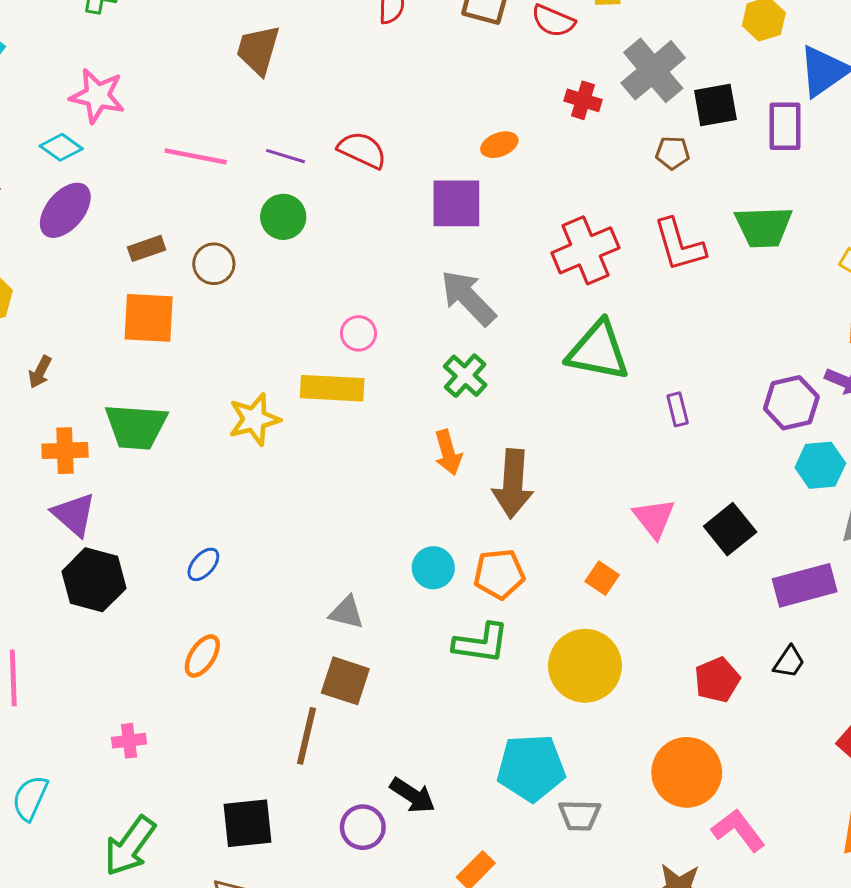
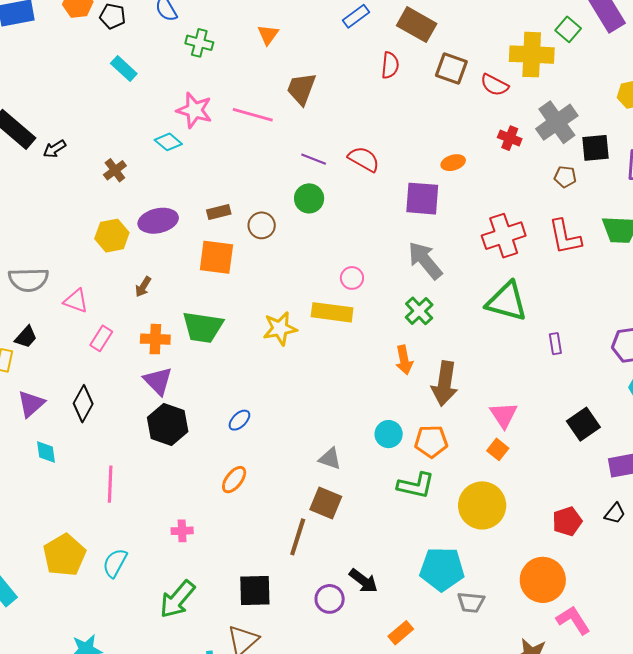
pink line: (196, 156) -> (253, 115), moved
purple ellipse: (65, 210) -> (158, 221), moved, turned 33
pink triangle: (654, 518) -> (504, 415), moved

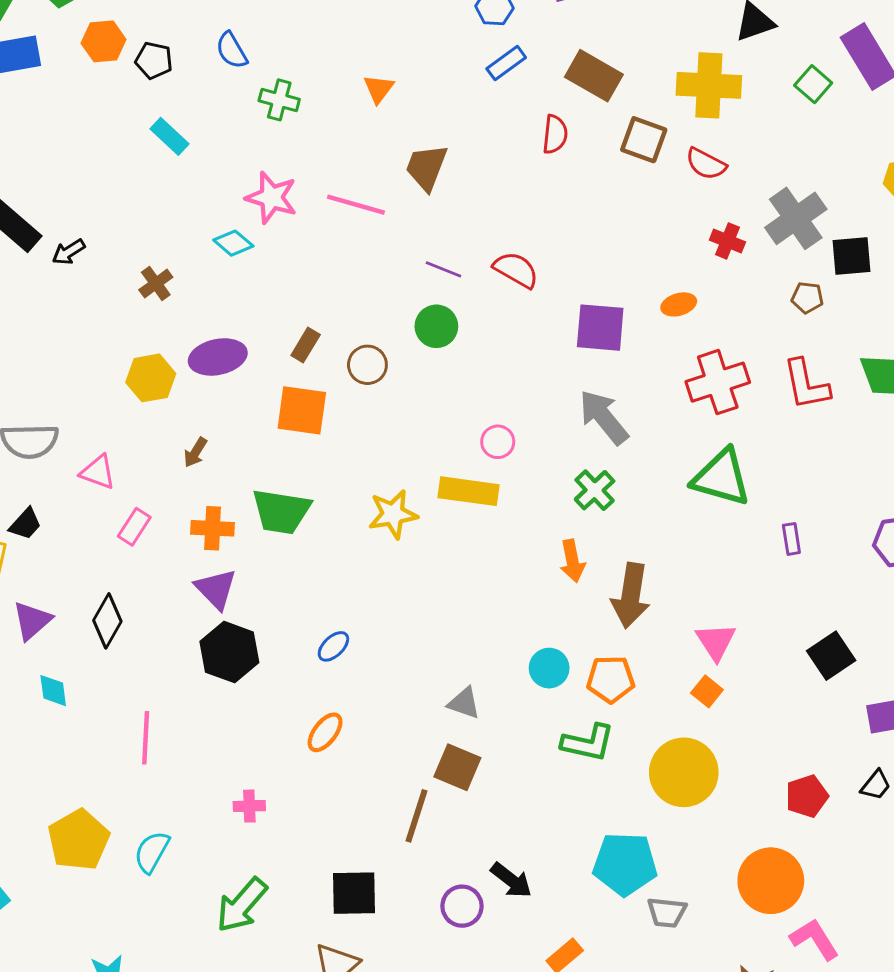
yellow cross: (532, 55) -> (709, 85), moved
orange ellipse: (453, 163) -> (679, 304), moved
brown rectangle: (219, 212) -> (306, 345), turned -45

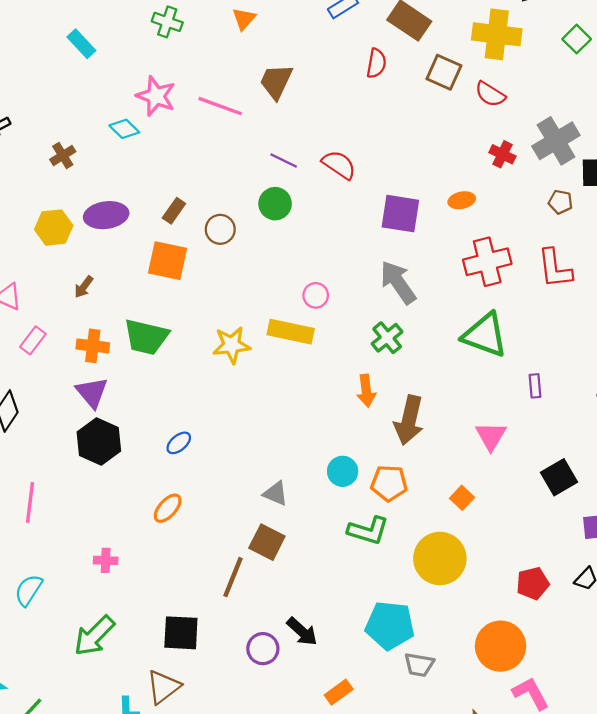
pink triangle: (716, 642) -> (491, 436), moved

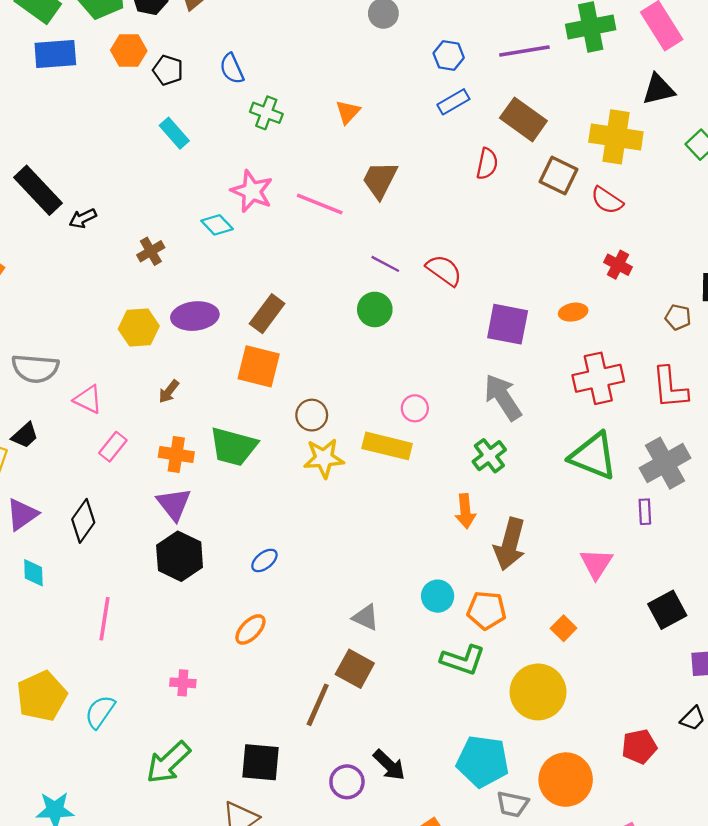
gray cross: (556, 141) -> (665, 463), moved
brown rectangle: (174, 211) -> (267, 314), size x1.4
brown circle: (220, 229) -> (312, 415), moved
red pentagon: (533, 583) -> (639, 747), moved
orange circle: (501, 646) -> (566, 780), moved

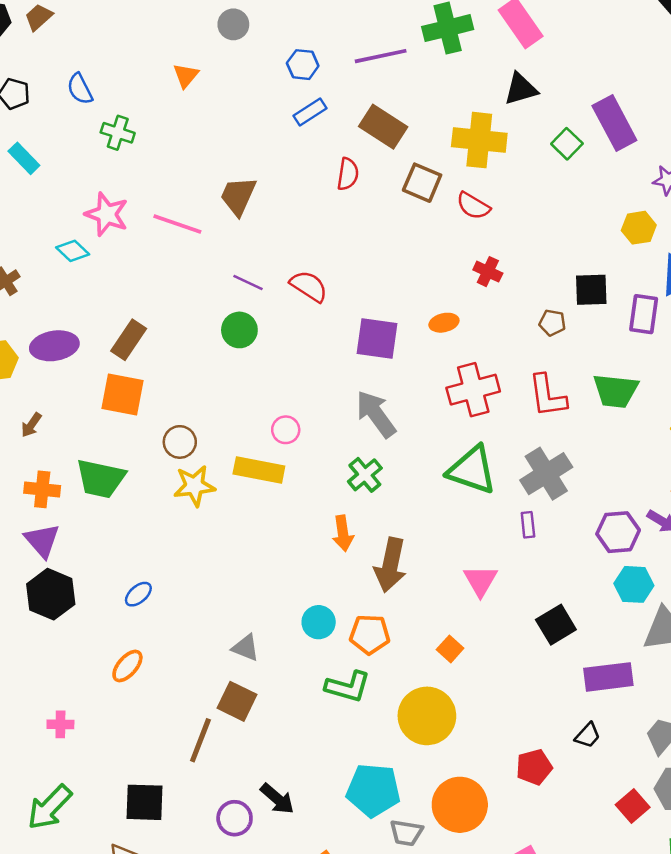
orange triangle: (348, 112) -> (186, 76), moved

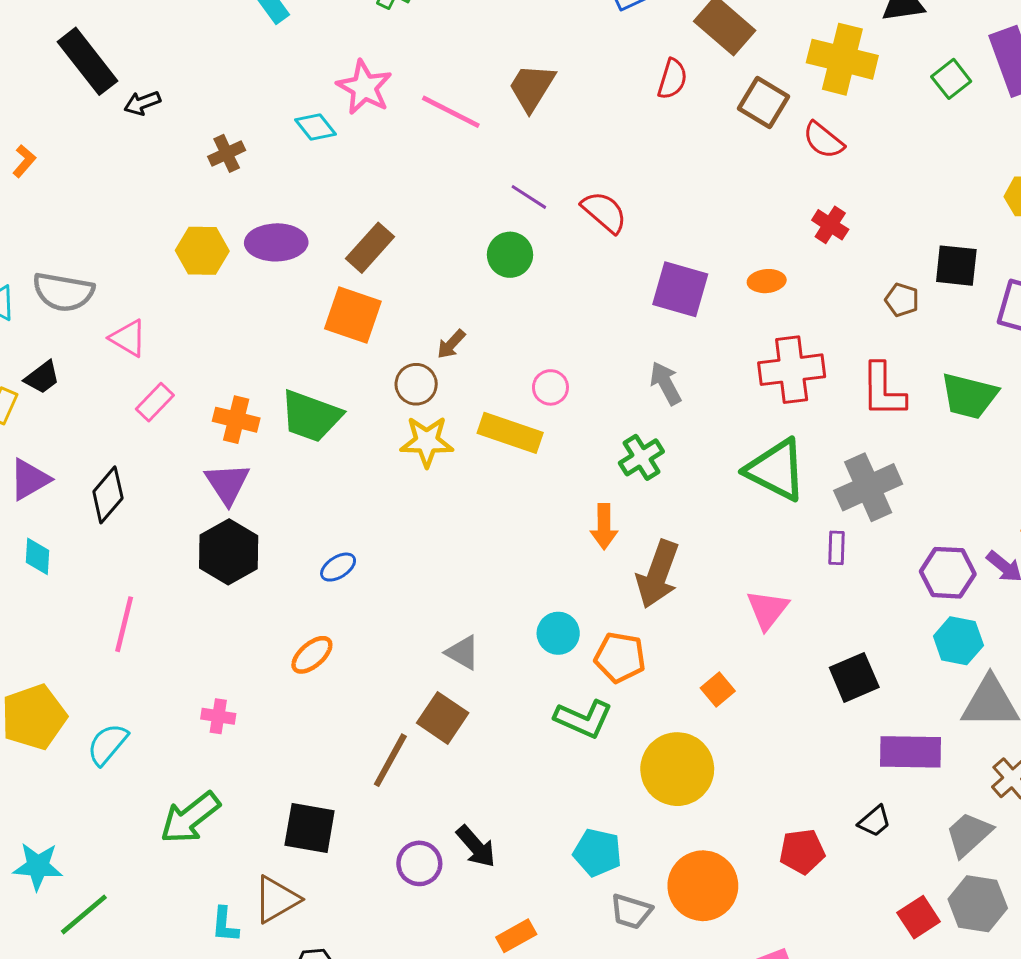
gray arrow: (376, 414) -> (666, 383), size x0.7
brown arrow: (31, 425) -> (451, 344), moved
cyan pentagon: (373, 790) -> (597, 853), size x0.7

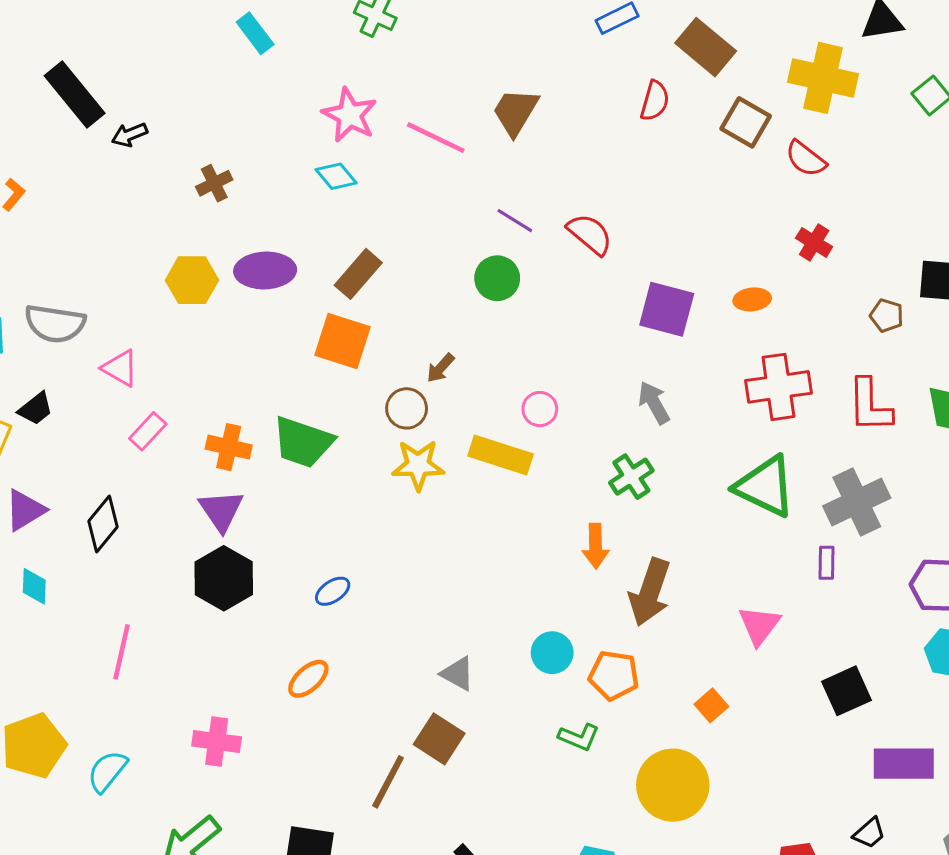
cyan diamond: (315, 127) -> (336, 176), moved
pink cross: (218, 716) -> (217, 741), size x1.4
green L-shape: (583, 719) -> (579, 737), size x0.7

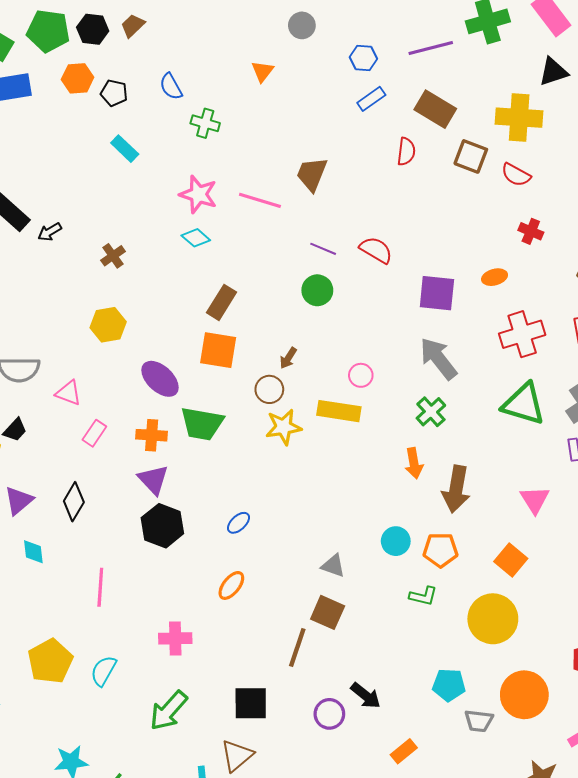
purple ellipse: (265, 270) -> (160, 379), moved, turned 54
gray arrow: (654, 403) -> (438, 359), size x1.5
orange square: (711, 705) -> (511, 560), size x1.4

